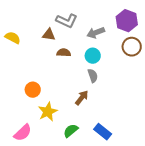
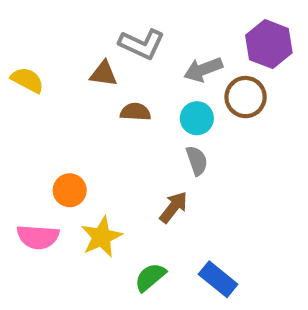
brown circle: (132, 47) -> (246, 97), moved
pink semicircle: (23, 133) -> (38, 237), moved, turned 48

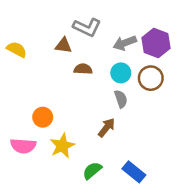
purple hexagon: (269, 44) -> (156, 43), moved
brown circle: (246, 97) -> (151, 78), moved

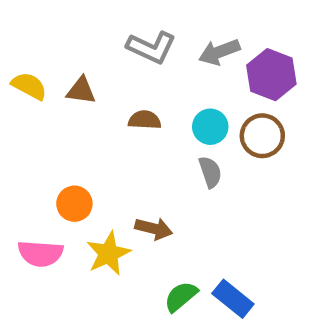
gray arrow: (125, 43) -> (219, 52), moved
brown triangle: (64, 46) -> (81, 90), moved
brown arrow: (106, 128) -> (154, 229), moved, turned 66
green semicircle: (92, 171) -> (181, 296), moved

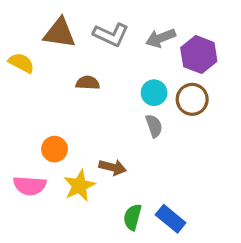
brown triangle: (81, 90) -> (59, 33), moved, size x1.5
brown semicircle: (145, 120) -> (88, 83), moved
green semicircle: (181, 296) -> (132, 217), turned -35

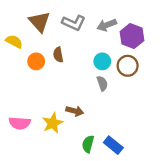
brown triangle: (59, 33) -> (39, 22), turned 40
brown semicircle: (88, 83) -> (58, 55), turned -104
orange circle: (55, 149) -> (36, 61), moved

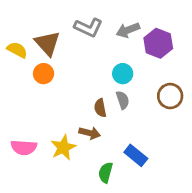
brown triangle: (39, 22) -> (47, 43), moved
brown semicircle: (58, 55) -> (100, 108), moved
brown circle: (128, 66) -> (170, 96), moved
blue rectangle: (113, 145) -> (136, 155), moved

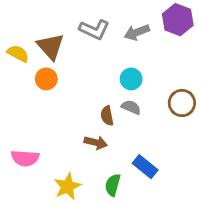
purple hexagon: (158, 43) -> (178, 20), moved
gray semicircle: (123, 100) -> (131, 107), turned -48
yellow star: (63, 147) -> (67, 186), moved

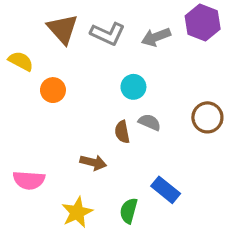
brown triangle: (50, 46) -> (63, 29), moved
cyan circle: (131, 79) -> (133, 87), moved
brown arrow: (96, 143) -> (93, 162), moved

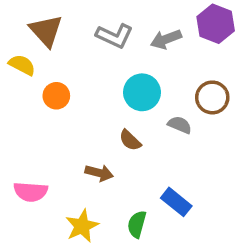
brown triangle: (63, 29) -> (46, 31), moved
cyan circle: (133, 87) -> (142, 92), size x1.4
brown circle: (207, 117) -> (212, 97), moved
gray semicircle: (150, 122) -> (180, 125), moved
brown semicircle: (122, 132) -> (130, 140), turned -35

